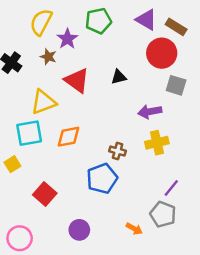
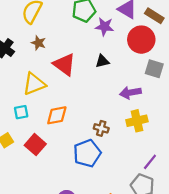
purple star: (67, 39) -> (104, 27), moved, turned -30
cyan square: (29, 133) -> (21, 112), size x0.6
red square: (45, 194) -> (35, 145), moved

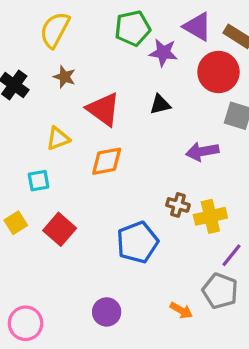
yellow triangle: (34, 84) -> (58, 138), size x0.7
orange diamond: (57, 115) -> (107, 161), moved
yellow cross: (137, 121) -> (210, 216), moved
brown cross: (101, 128) -> (178, 205), moved

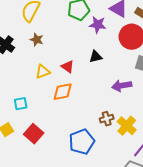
red triangle: (103, 109) -> (68, 67), moved, size x0.6
yellow triangle: (58, 138) -> (43, 72), moved
brown cross: (178, 205) -> (107, 119), turned -32
yellow cross: (210, 216) -> (127, 126), turned -36

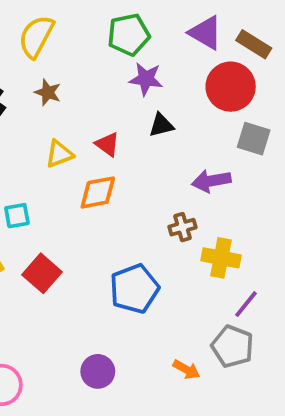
purple star: (98, 25) -> (146, 79), moved
brown cross: (107, 119) -> (182, 227), moved
yellow cross: (127, 126) -> (221, 258), turned -30

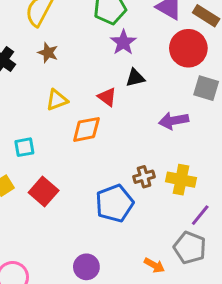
purple star: (146, 79) -> (123, 42), turned 30
red triangle: (107, 144) -> (107, 97), moved
brown cross: (182, 227) -> (144, 177), moved

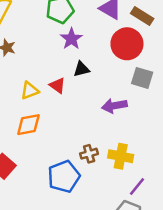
yellow triangle: (57, 100) -> (30, 91), moved
orange diamond: (86, 129) -> (28, 125), moved

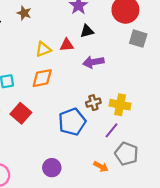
red triangle: (57, 85) -> (67, 45), turned -40
purple arrow: (114, 106) -> (93, 62), moved
purple line: (137, 187) -> (112, 130), moved

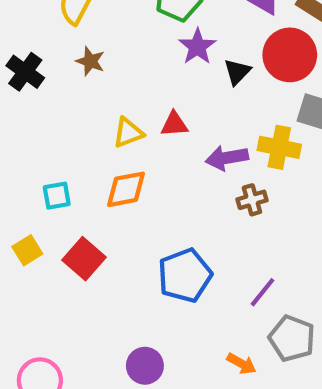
black triangle: (87, 31) -> (237, 72), moved, turned -32
brown cross: (93, 103) -> (252, 200), moved
yellow cross: (120, 105) -> (279, 147), moved

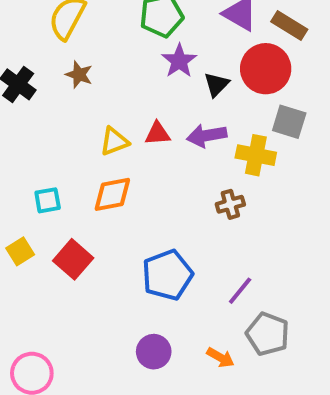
purple arrow: (227, 158) -> (207, 136), moved
purple circle: (145, 366) -> (154, 352), moved

